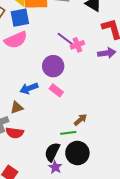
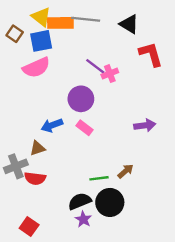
purple arrow: (107, 53) -> (145, 125), moved
brown arrow: (80, 120) -> (125, 171), moved
black semicircle: (52, 152) -> (80, 201), turned 42

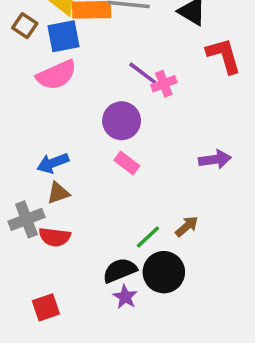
blue arrow: (52, 125) -> (53, 163), moved
green line: (99, 178) -> (148, 237), turned -36
red square: (29, 227) -> (46, 307), turned 36

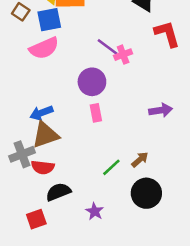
pink rectangle: (127, 163) -> (96, 113), turned 42
brown triangle: (58, 193) -> (45, 135), size x1.6
black semicircle: (120, 270) -> (58, 192), moved
black circle: (164, 272) -> (146, 193), moved

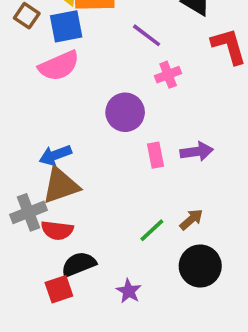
purple line: (108, 47) -> (147, 35), moved
purple arrow: (161, 110) -> (197, 152), moved
pink rectangle: (96, 113) -> (156, 155), moved
red square: (36, 219) -> (59, 289), moved

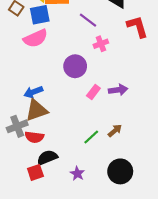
pink rectangle: (156, 155) -> (93, 92), turned 48
black circle: (200, 266) -> (120, 171), moved

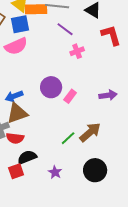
purple circle: (75, 66) -> (51, 87), moved
purple arrow: (118, 90) -> (108, 95), moved
brown arrow: (115, 131) -> (90, 132), size x1.6

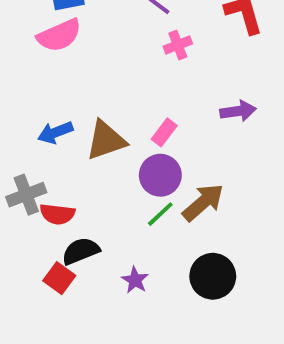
purple circle: (51, 87) -> (160, 175), moved
purple arrow: (108, 95) -> (238, 111), moved
brown triangle: (17, 113) -> (106, 140), moved
red square: (16, 171) -> (59, 278), turned -35

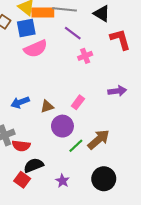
pink semicircle: (59, 35) -> (36, 49), moved
brown triangle: (106, 140) -> (47, 106), size x0.6
purple circle: (160, 175) -> (62, 126), moved

